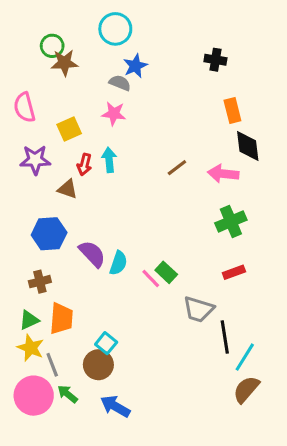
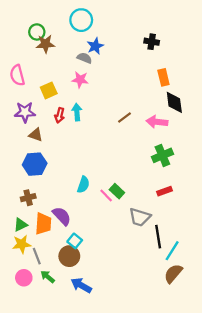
brown triangle: (68, 189) -> (36, 135), moved
purple semicircle: (92, 254) -> (62, 216), moved
yellow star: (31, 348) -> (22, 244), turned -30
pink circle: (34, 396) -> (24, 278), size x0.6

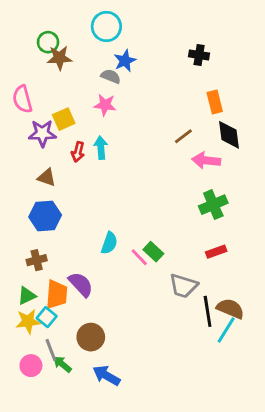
purple star: (25, 112) -> (42, 133), moved
brown line: (125, 118) -> (183, 136), moved
cyan square: (75, 241) -> (47, 317), moved
gray line: (37, 256) -> (51, 350), moved
brown semicircle: (173, 273) -> (230, 309), moved, turned 72

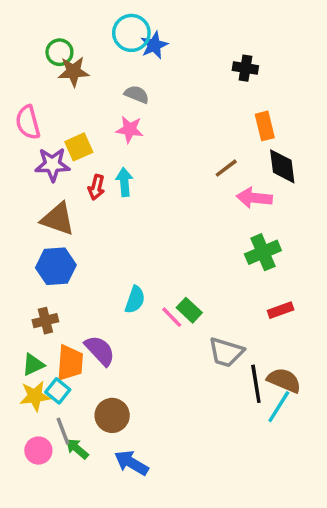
blue star: (125, 61) -> (154, 45), moved
brown triangle: (47, 178) -> (58, 219), size x1.5
red rectangle: (216, 252) -> (281, 310), moved

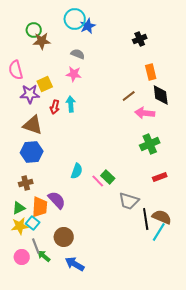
black cross: (245, 68) -> (140, 39), turned -32

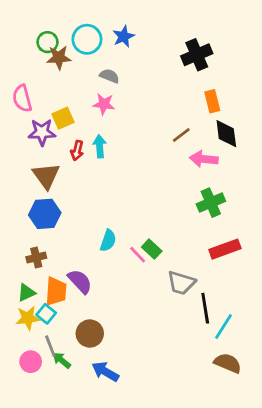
cyan circle: (75, 19) -> (87, 39), moved
black cross: (140, 39) -> (197, 55), size x1.5
brown triangle: (33, 125) -> (46, 176), turned 35
red rectangle: (160, 177) -> (225, 249), size x1.5
brown semicircle: (162, 217) -> (228, 363), moved

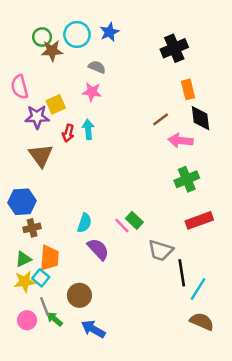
blue hexagon: (45, 214) -> (22, 202), moved
cyan semicircle: (108, 241) -> (84, 223), moved
purple semicircle: (80, 281) -> (98, 249), moved

